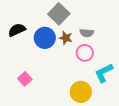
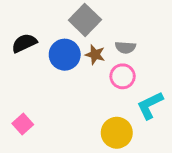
pink square: (25, 79) -> (23, 124), moved

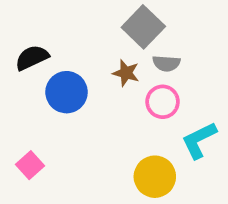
gray square: (85, 20) -> (143, 27), moved
blue circle: (65, 55) -> (67, 92), moved

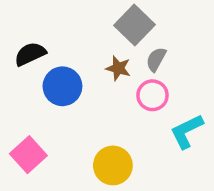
gray semicircle: (166, 63) -> (156, 59), turned 115
pink square: (30, 165) -> (28, 155), size x1.4
yellow circle: (155, 177) -> (113, 165), moved

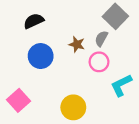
gray square: (134, 25) -> (115, 16), moved
black semicircle: (30, 54) -> (34, 21), moved

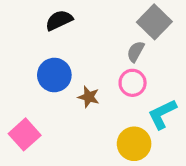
black semicircle: (34, 21) -> (59, 20), moved
brown star: (77, 44) -> (89, 97), moved
yellow circle: (73, 107) -> (134, 144), moved

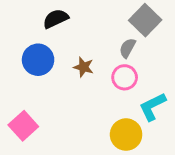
blue circle: (54, 75) -> (38, 60), moved
brown star: (89, 97) -> (83, 67), moved

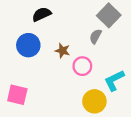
pink circle: (125, 77) -> (82, 66), moved
pink square: (23, 126) -> (17, 95), turned -35

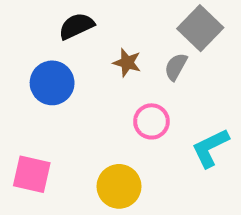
brown star: (62, 51) -> (127, 63), moved
yellow circle: (94, 101) -> (119, 186), moved

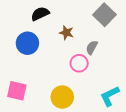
gray semicircle: (176, 67) -> (92, 47), moved
cyan L-shape: (210, 148) -> (110, 96), moved

